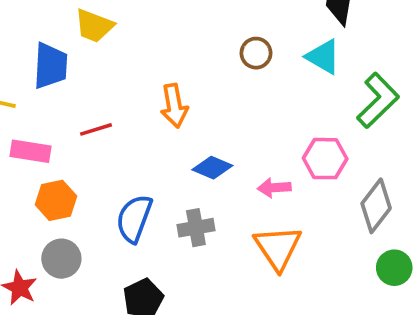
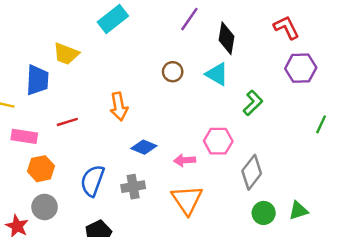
green L-shape: (378, 100) -> (253, 103), size x0.7

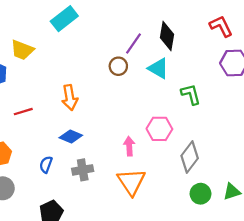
purple line: (189, 19) -> (133, 43), moved
green L-shape: (253, 103) -> (191, 94), turned -60
blue diamond: (144, 147) -> (71, 136), moved
pink arrow: (185, 160) -> (129, 146), turned 90
blue semicircle: (92, 181) -> (46, 165), size x0.6

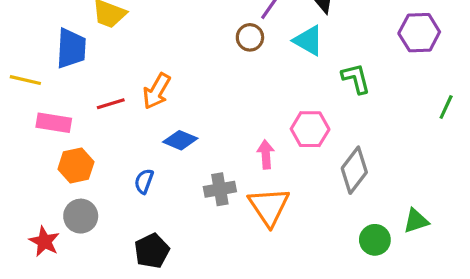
orange arrow: (70, 98) -> (157, 91), moved, turned 40
gray cross: (83, 170) -> (220, 189), moved
green circle: (200, 194) -> (375, 240), moved

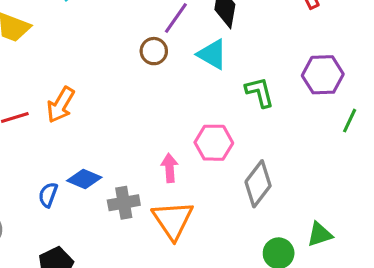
purple hexagon: (419, 33) -> (323, 75), moved
blue diamond: (180, 140) -> (84, 179), moved

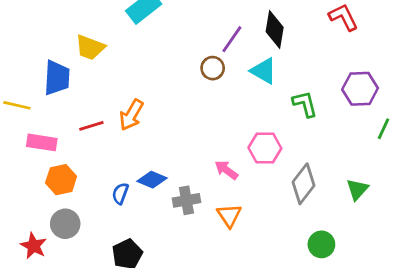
pink arrow: (170, 168) -> (226, 170), turned -50
orange triangle: (173, 220) -> (229, 215), size x0.7
green triangle: (320, 234) -> (357, 189), moved, turned -30

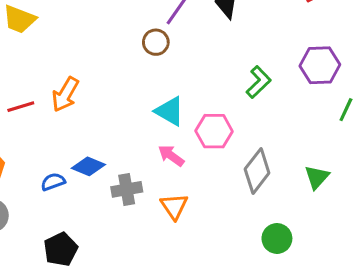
cyan triangle: (264, 71) -> (170, 111), moved
green L-shape: (305, 104) -> (259, 82), turned 60
blue semicircle: (120, 193) -> (53, 182), turned 50

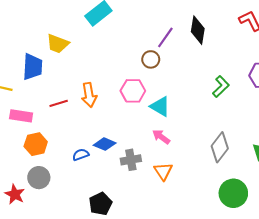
orange arrow: (65, 94) -> (89, 95), turned -40
pink hexagon: (214, 131) -> (133, 91), moved
green circle: (277, 238) -> (233, 193), size x1.4
black pentagon: (61, 249) -> (101, 204), moved

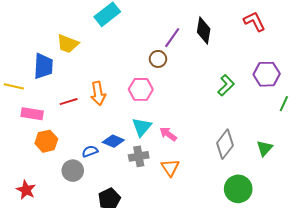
cyan triangle: (160, 106) -> (142, 127), moved, turned 40
gray circle: (39, 178) -> (73, 171), moved

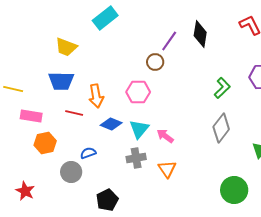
blue trapezoid: (43, 66) -> (61, 81), moved, turned 88
red line: (69, 102) -> (74, 113), moved, turned 30
blue diamond: (113, 141) -> (111, 124), moved
gray diamond: (225, 144) -> (221, 128), moved

